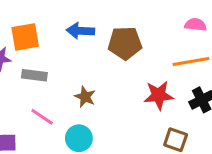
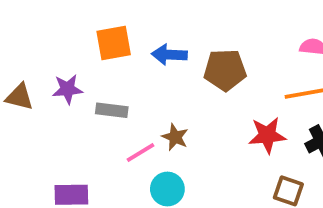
orange square: (25, 37) -> (114, 43), moved
pink line: (42, 117) -> (141, 153), moved, turned -65

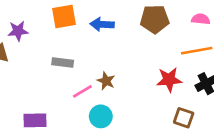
brown pentagon: (225, 70) -> (155, 19), moved
purple star: (68, 89) -> (18, 31), moved

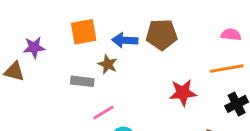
brown pentagon: (155, 19) -> (162, 35), moved
red star: (169, 80) -> (183, 93), moved
brown star: (106, 81) -> (108, 64), moved

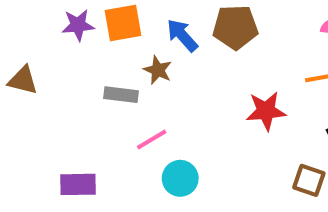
blue arrow: (125, 40) -> (182, 35), turned 45
purple star: (34, 47) -> (78, 25), moved

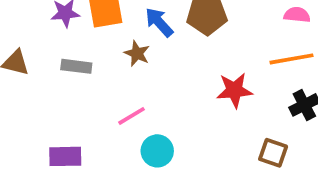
gray rectangle: (121, 95) -> (76, 66), moved

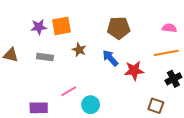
blue arrow: (159, 22) -> (110, 58), moved
pink line: (131, 116) -> (69, 91), moved

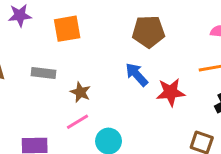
purple star: (39, 27) -> (20, 15), moved
brown star: (79, 50) -> (80, 92), moved

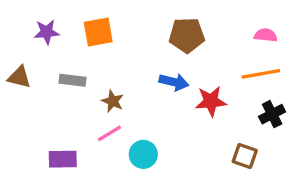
purple star: (20, 15) -> (47, 32), moved
blue arrow: (137, 75) -> (174, 82), turned 145

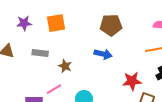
red star: (211, 101) -> (132, 81), moved
pink line: (109, 133) -> (54, 89), moved

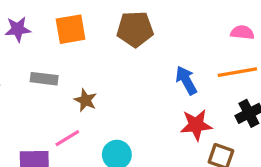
brown pentagon: (111, 25) -> (135, 29), moved
blue arrow: (103, 54) -> (186, 80), moved, turned -132

